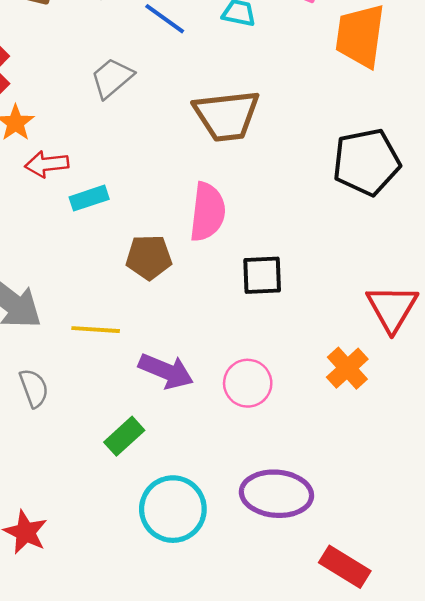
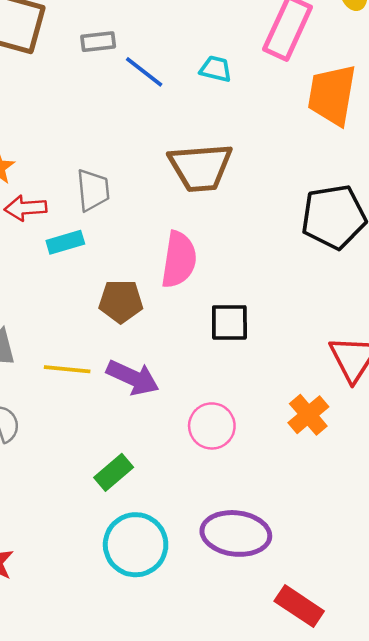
gray trapezoid: (112, 78) -> (93, 190), moved, turned 123
purple arrow: (166, 371) -> (133, 378), moved
green rectangle: (124, 436) -> (114, 472), moved

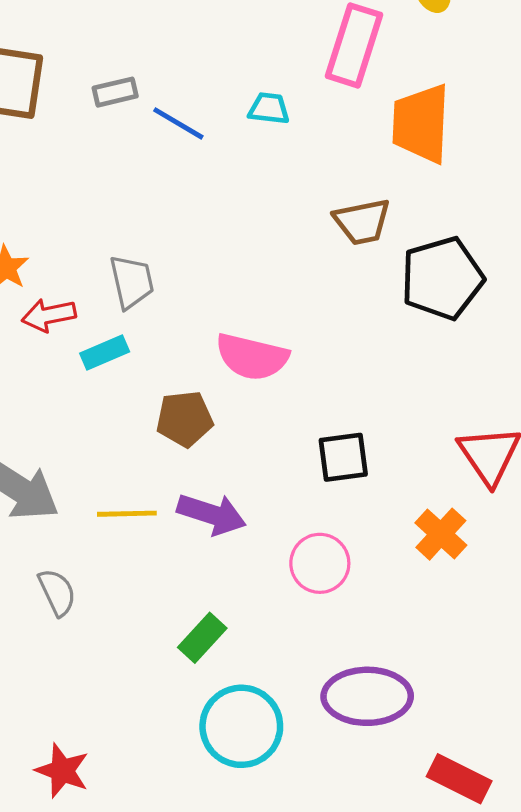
brown trapezoid: (200, 167) -> (362, 222), moved, size x0.7
pink semicircle: (179, 260) -> (252, 357), turned 102
black square: (229, 322) -> (343, 457), moved

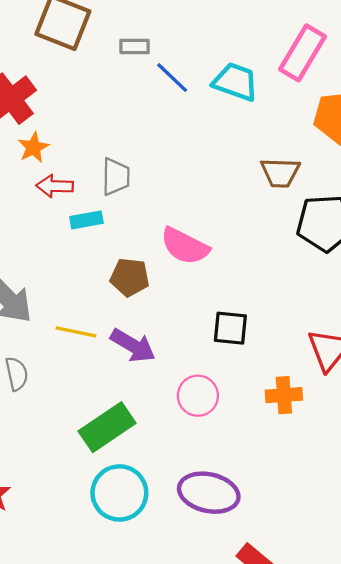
cyan trapezoid: (269, 108) -> (235, 82), size x1.6
orange cross: (441, 534) -> (284, 395), turned 30
green rectangle: (202, 638) -> (107, 427), size x1.6

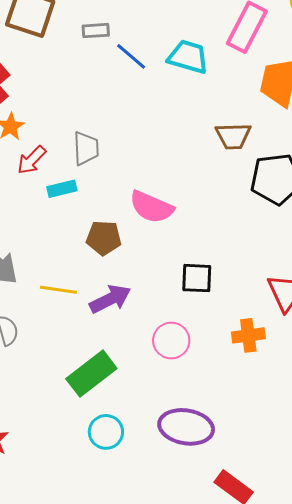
red arrow: (55, 186) -> (32, 160), turned -44
purple arrow: (133, 346) -> (110, 299), turned -54
cyan circle: (119, 493) -> (106, 432), size x0.7

